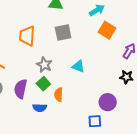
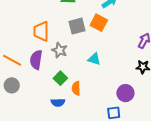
orange square: (107, 30) -> (99, 23), moved
gray star: (44, 65) -> (60, 50), moved
purple semicircle: (21, 89) -> (36, 60), moved

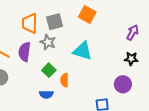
gray square: (77, 26) -> (55, 22), moved
cyan triangle: (94, 59) -> (83, 51), size x1.5
purple circle: (125, 93) -> (123, 84), moved

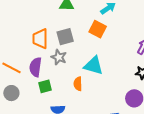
green square: (49, 70) -> (45, 86), moved, turned 32
orange semicircle: (64, 80) -> (78, 84), moved

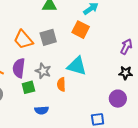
orange trapezoid: (40, 39) -> (23, 40), turned -40
gray star: (59, 57) -> (43, 71), moved

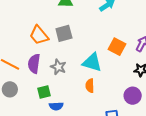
orange square: (81, 30) -> (117, 47), moved
orange semicircle: (61, 84) -> (90, 86), moved
green square: (28, 87) -> (44, 92), moved

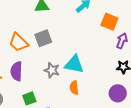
orange square: (117, 47) -> (109, 22), moved
gray star: (58, 67) -> (52, 70), moved

